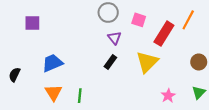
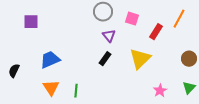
red rectangle: (164, 34) -> (156, 32), size x0.7

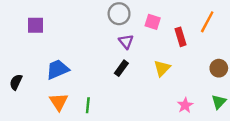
red rectangle: (156, 32) -> (181, 37), turned -49
yellow triangle: (140, 59) -> (162, 68), size x0.7

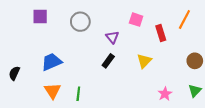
gray circle: (119, 14) -> (80, 22), moved
purple square: (36, 25) -> (40, 16), moved

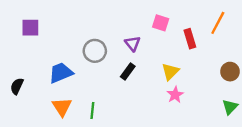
purple square: (40, 16) -> (30, 28), moved
gray circle: (80, 22) -> (95, 51), moved
pink star: (165, 94) -> (175, 95), moved

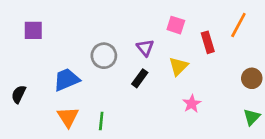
yellow triangle: (170, 72) -> (178, 66), moved

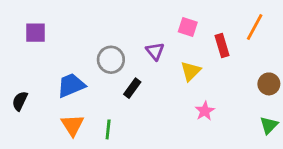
black rectangle: (140, 78) -> (132, 88), moved

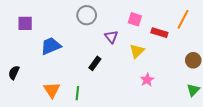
red rectangle: (222, 45) -> (159, 33), turned -56
gray circle: (111, 60) -> (87, 15), moved
blue trapezoid: (71, 85) -> (51, 46), moved

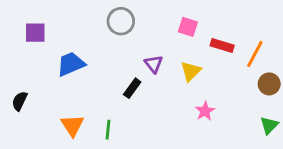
orange line: (183, 19) -> (255, 54), moved
purple triangle: (111, 37) -> (154, 64), moved

